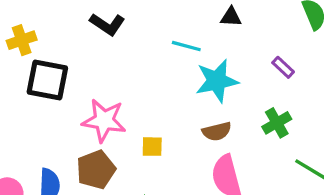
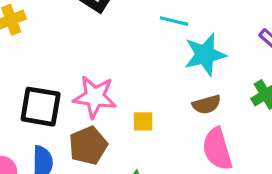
black square: (47, 80) -> (41, 107), moved

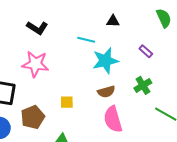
pink star: (95, 97) -> (35, 64), moved

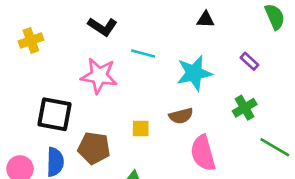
cyan line: (86, 40) -> (143, 53), moved
brown semicircle: (106, 92) -> (181, 116), moved
brown pentagon: (33, 117) -> (94, 148), turned 30

